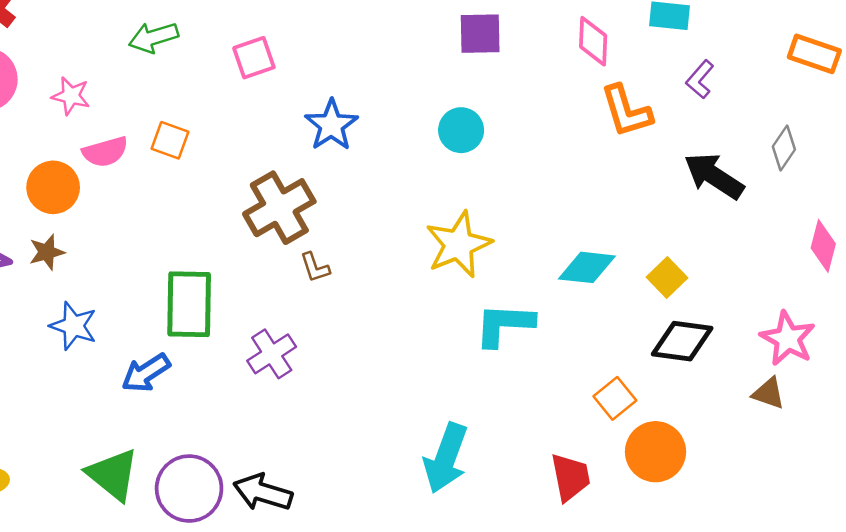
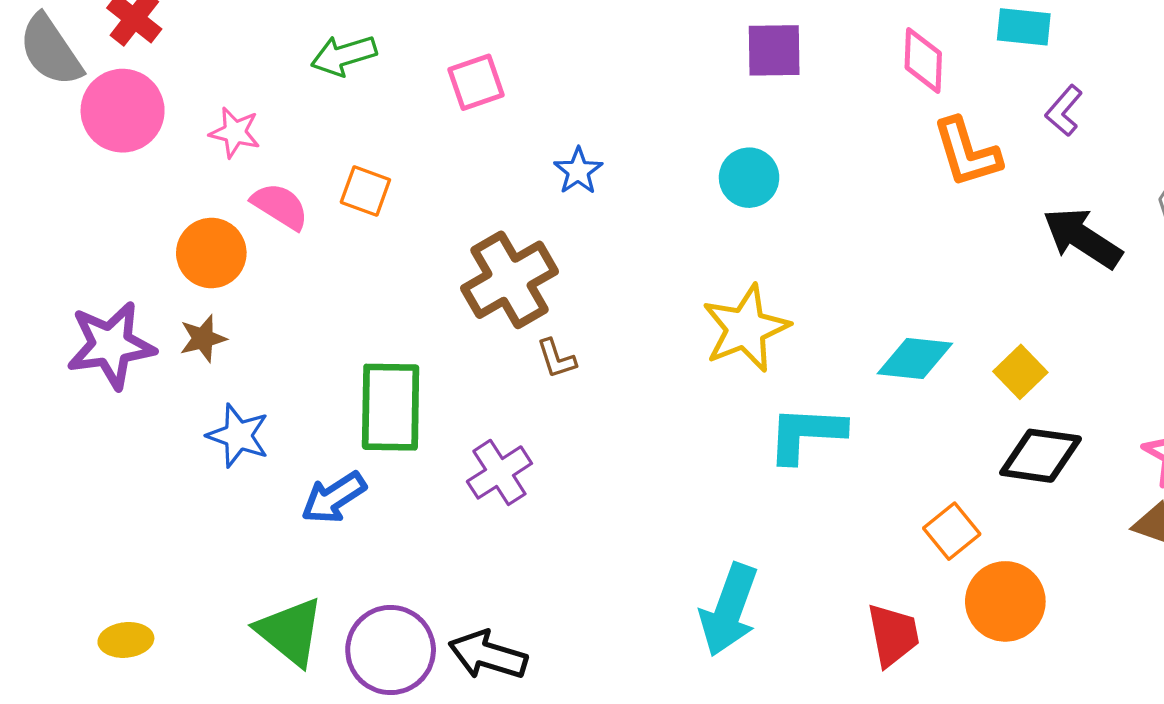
blue star: (331, 125) -> (578, 171), size x0.7
pink semicircle: (105, 152) -> (280, 206), turned -132

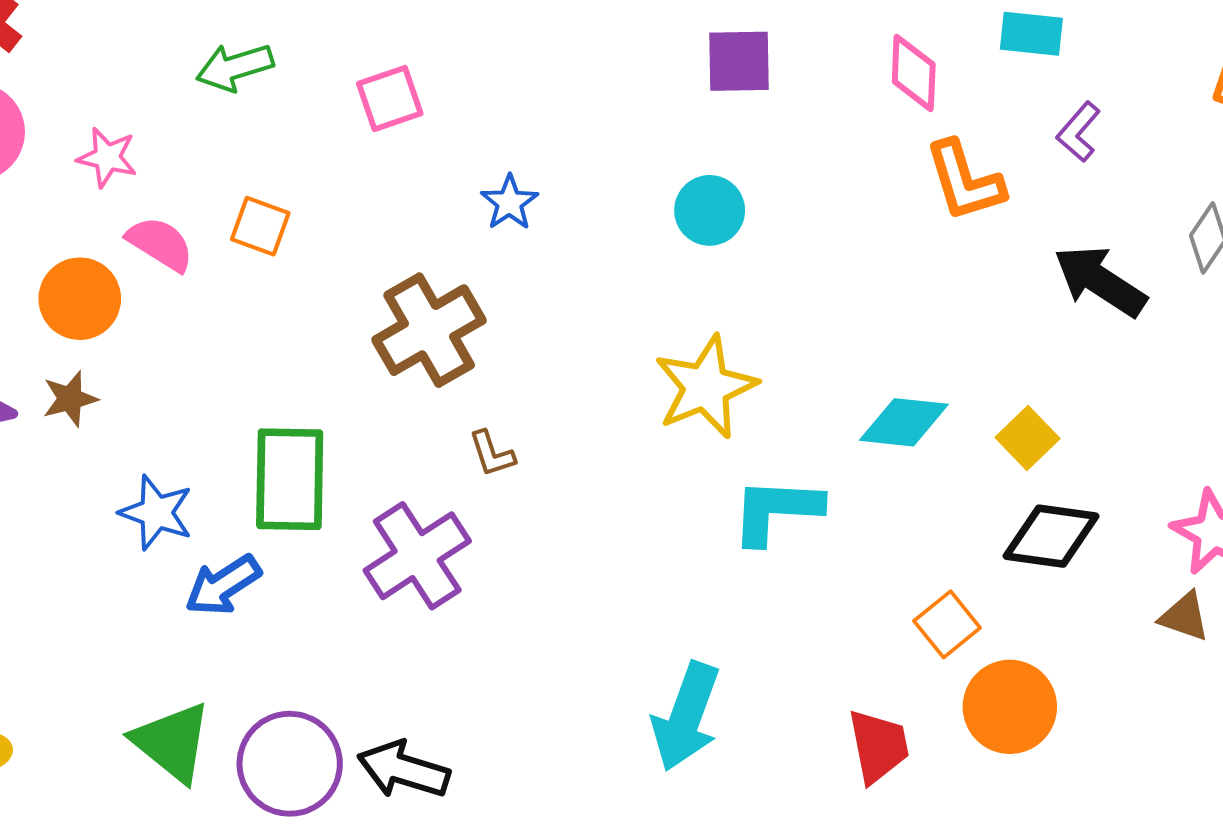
brown L-shape: (556, 359) -> (492, 454), moved
blue star: (238, 436) -> (156, 513), moved
purple cross: (499, 472) -> (417, 556), size x1.4

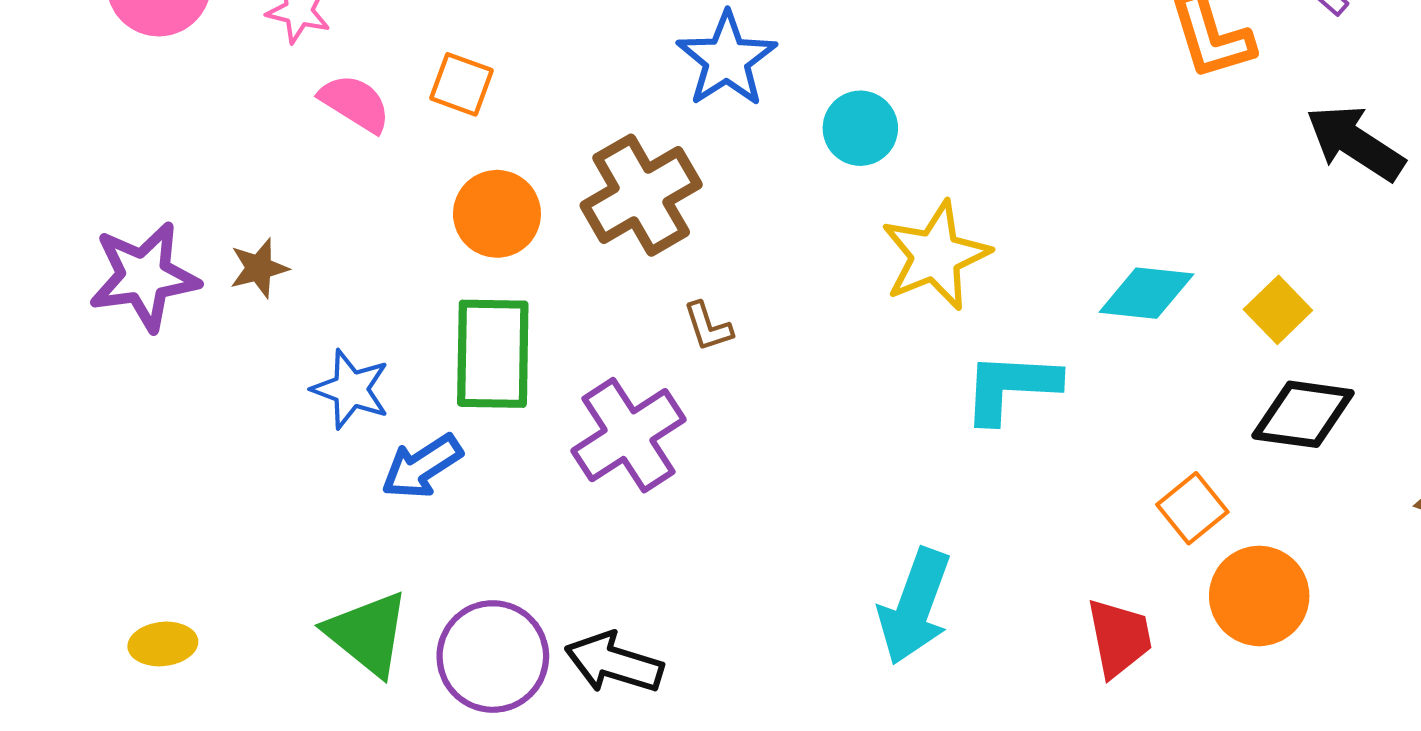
blue star: (509, 203) -> (727, 59), size x1.6
cyan circle: (710, 210) -> (860, 128), moved
orange circle: (80, 299) -> (497, 214), moved

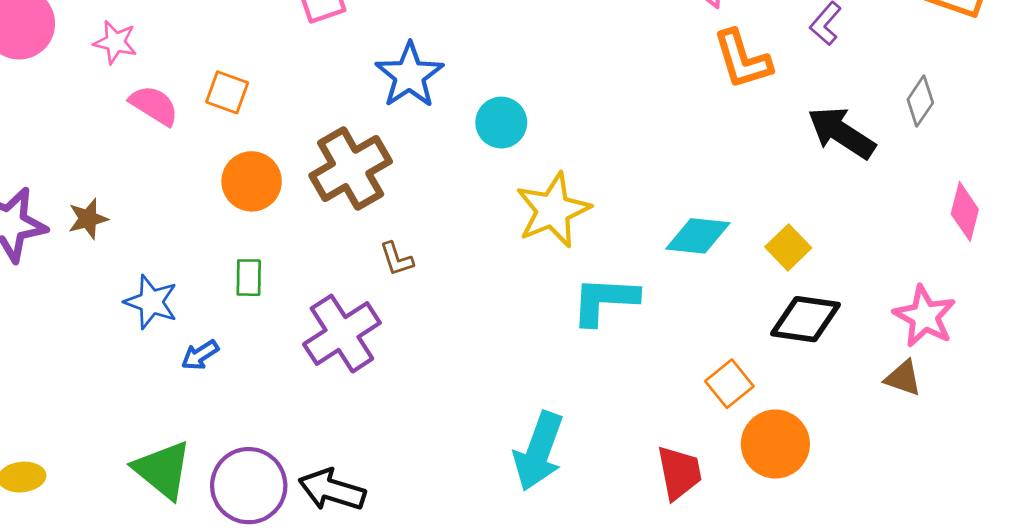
green rectangle: (493, 354) -> (249, 278), size x0.5
blue arrow: (422, 466) -> (200, 355), size x0.7

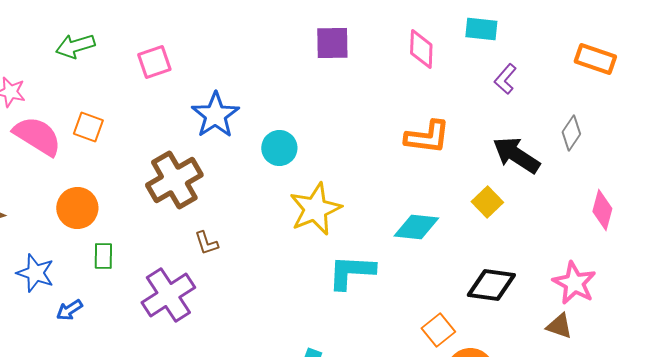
orange L-shape: (742, 59) -> (427, 137), moved, turned -66
pink semicircle: (154, 105) -> (37, 136), size x1.4
orange circle: (252, 181) -> (77, 208), moved
yellow square: (788, 247) -> (487, 202), moved

